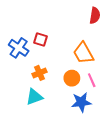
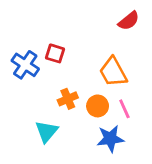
red semicircle: (95, 15) -> (129, 21), turned 42
orange cross: (39, 73) -> (68, 99), moved
cyan triangle: (34, 97) -> (46, 131), turned -30

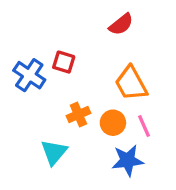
red semicircle: (129, 21) -> (121, 24), moved

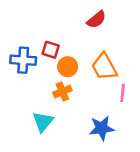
blue cross: (29, 75) -> (23, 60), turned -30
orange circle: (113, 123) -> (68, 67), moved
pink line: (144, 126) -> (123, 93), moved, turned 30

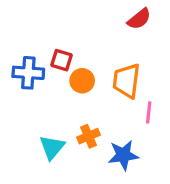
red semicircle: (96, 20) -> (139, 19), moved
orange trapezoid: (104, 67) -> (126, 81), turned 36
orange cross: (62, 92) -> (88, 136), moved

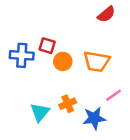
orange trapezoid: (126, 81) -> (97, 61), turned -88
pink line: (149, 112) -> (114, 95), moved, turned 49

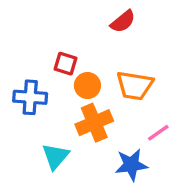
red semicircle: (106, 14) -> (123, 21), moved
blue cross: (22, 55) -> (30, 97), moved
orange cross: (68, 104) -> (94, 123), moved, size x1.5

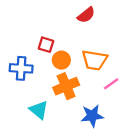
pink line: (158, 133) -> (111, 84), moved
cyan triangle: (55, 156) -> (39, 110), turned -30

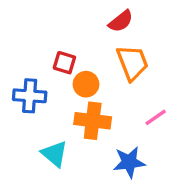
orange trapezoid: (95, 60) -> (132, 63), moved, turned -120
orange cross: (66, 86) -> (93, 121), turned 30

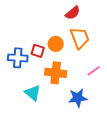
red square: (64, 63) -> (38, 51), moved
orange circle: (86, 84) -> (56, 44), moved

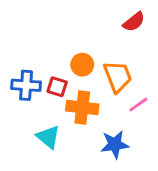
red semicircle: (73, 13) -> (134, 22), moved
orange trapezoid: (80, 38) -> (118, 76), moved
red square: (38, 51) -> (57, 87), moved

